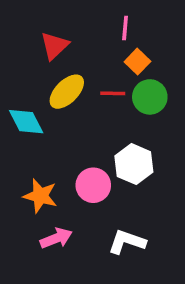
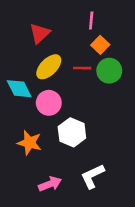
white hexagon: (134, 164) -> (72, 132), moved
pink circle: (93, 185) -> (49, 103), moved
pink arrow: (56, 238) -> (50, 184), moved
white L-shape: (127, 242) -> (93, 176), turned -44

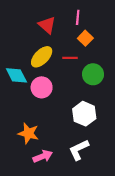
red triangle: (40, 33) -> (47, 25), moved, turned -36
green circle: (109, 71) -> (93, 74), moved
white hexagon: (72, 132) -> (84, 114), moved
orange star: (29, 143) -> (28, 133), moved

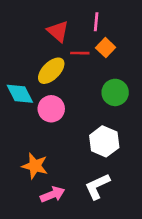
red line: (70, 58) -> (80, 53), moved

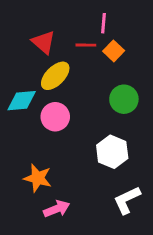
red triangle: (58, 31) -> (44, 42), moved
red line: (80, 53) -> (86, 45), moved
cyan diamond: (20, 94) -> (22, 101), turned -68
white L-shape: (97, 186) -> (127, 200), moved

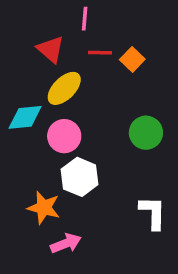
pink line: (103, 23) -> (85, 19), moved
green circle: (124, 99) -> (146, 133), moved
white hexagon: (112, 152) -> (80, 177), moved
white L-shape: (127, 200) -> (153, 213), moved, turned 116

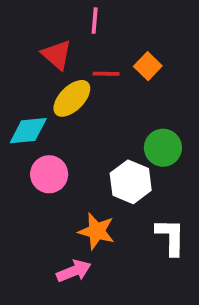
red line: (100, 53) -> (106, 74), moved
pink circle: (64, 136) -> (49, 174), moved
white hexagon: (80, 177) -> (131, 182), moved
orange star: (44, 208) -> (97, 231), moved

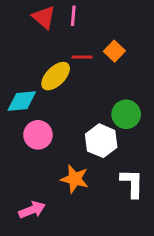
red triangle: (57, 55) -> (44, 17), moved
pink arrow: (74, 271) -> (32, 210), moved

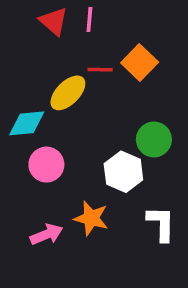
orange square: (114, 51) -> (140, 62), size x1.4
pink arrow: (32, 210) -> (46, 234), moved

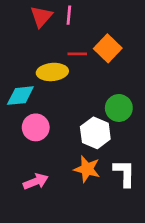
red triangle: (54, 21) -> (41, 17), turned 30
yellow ellipse: (68, 93) -> (52, 72), turned 40
orange star: (91, 218) -> (87, 169), moved

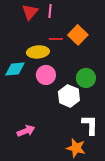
pink circle: (36, 127) -> (46, 75), moved
orange star: (87, 169) -> (76, 148), moved

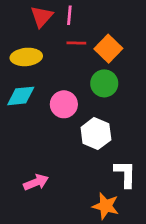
red line: (56, 39) -> (76, 43), moved
yellow ellipse: (38, 52) -> (26, 57), moved
green circle: (86, 78) -> (104, 83), moved

